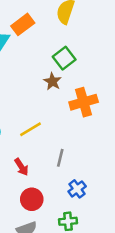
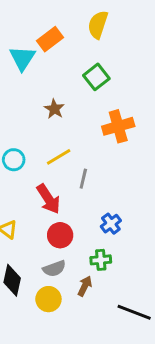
brown star: (52, 81) -> (54, 109), moved
gray line: (60, 158) -> (83, 179), moved
red arrow: (21, 167) -> (48, 199), size x1.5

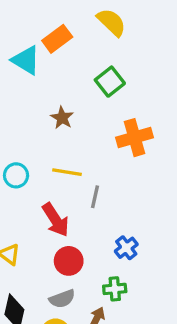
yellow semicircle: (98, 25) -> (111, 22), turned 116
cyan triangle: (22, 58) -> (26, 60), turned -32
yellow line: (59, 157) -> (67, 172), turned 40

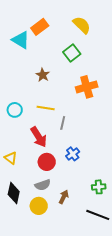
yellow semicircle: (111, 22) -> (82, 25), moved
blue cross: (126, 248) -> (73, 154), moved
green cross: (115, 289) -> (99, 187), moved

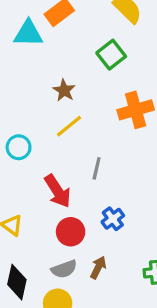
cyan triangle: (21, 40) -> (28, 33), turned -30
yellow line: (46, 108) -> (69, 126), moved, turned -48
brown arrow: (64, 197) -> (98, 267), moved

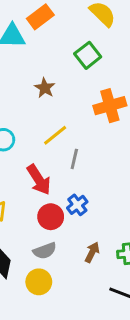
yellow line: (69, 126) -> (55, 135), moved
blue cross: (113, 219) -> (77, 205), moved
brown arrow: (98, 267) -> (92, 252), moved

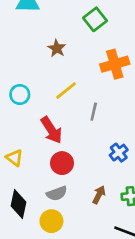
gray line: (74, 159) -> (94, 112), moved
blue cross: (77, 205) -> (119, 153), moved

